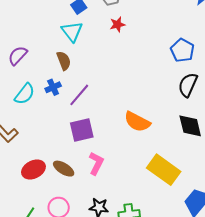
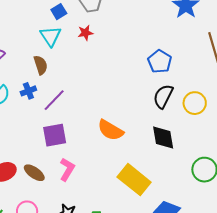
red star: (118, 24) -> (85, 33), moved

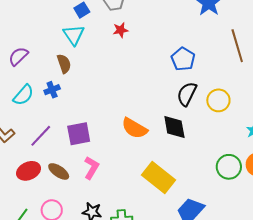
red star: (85, 33) -> (121, 30), moved
purple line: (54, 100) -> (41, 136), moved
black diamond: (163, 137) -> (174, 127), moved

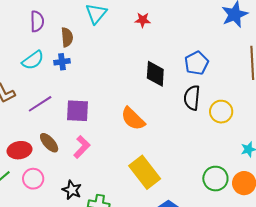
purple semicircle: (18, 56) -> (37, 21), turned 120
brown semicircle: (64, 64) -> (67, 37), moved
black semicircle: (187, 94) -> (192, 98), turned -35
black diamond: (174, 127) -> (155, 74), moved
red ellipse: (29, 171) -> (19, 150), moved

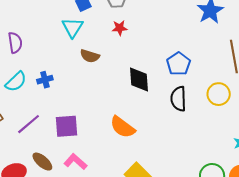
brown semicircle: (67, 37) -> (90, 56), moved, turned 120
yellow circle: (221, 112) -> (219, 94), moved
pink L-shape: (82, 147) -> (75, 162), turned -85

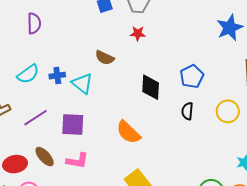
cyan triangle: (73, 27) -> (82, 84), moved, turned -30
purple semicircle: (15, 43) -> (34, 23), moved
black semicircle: (178, 99) -> (187, 111), size x0.7
pink L-shape: (75, 162) -> (77, 161), turned 140

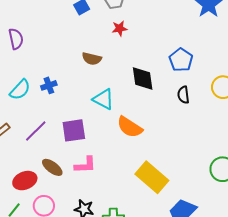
cyan triangle: (82, 84) -> (103, 99), moved

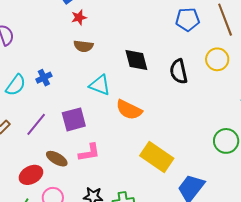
red star: (120, 28) -> (79, 17), moved
blue pentagon: (181, 60) -> (188, 19), moved, turned -30
black semicircle: (183, 95) -> (179, 72), size x1.4

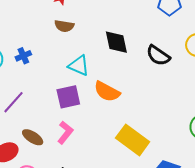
black semicircle: (179, 72) -> (158, 55), turned -45
purple square: (74, 119) -> (68, 97), moved
pink L-shape: (89, 153) -> (65, 132), turned -45

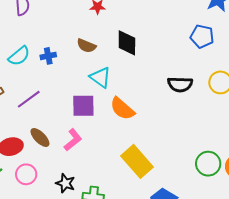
brown semicircle: (64, 26) -> (86, 46), moved
black diamond: (116, 42) -> (127, 43), moved
black semicircle: (158, 55) -> (180, 84), turned -45

